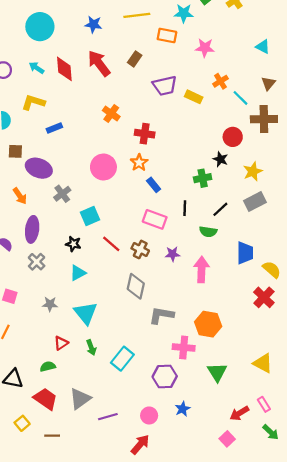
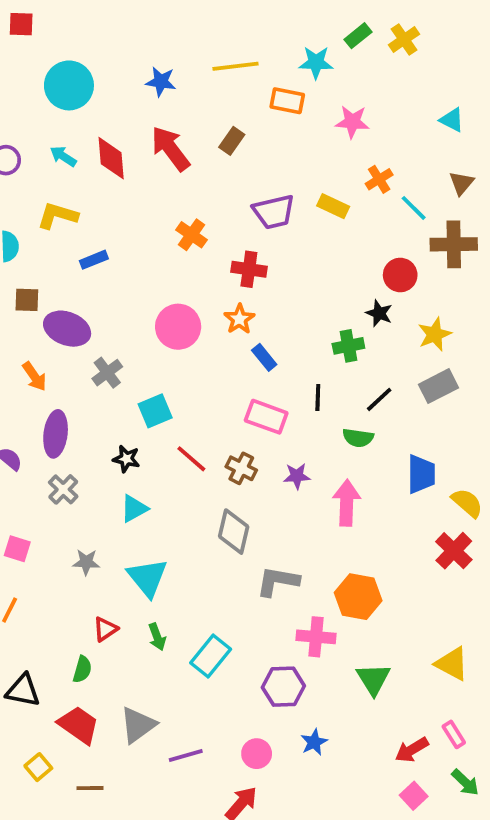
purple trapezoid: (165, 86) -> (274, 212), moved
green semicircle: (48, 366) -> (82, 669), turned 120
pink square: (227, 439) -> (414, 796), moved

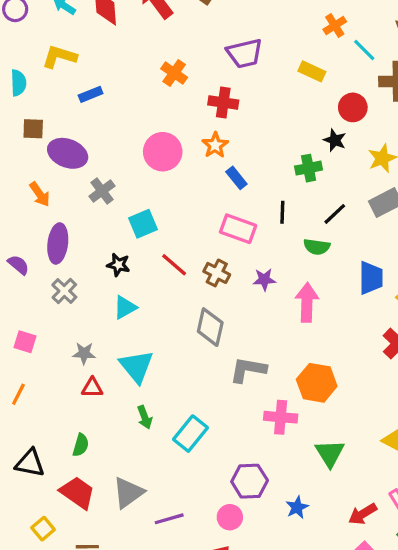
yellow rectangle: (333, 206) -> (312, 71), moved
red triangle: (105, 629) -> (92, 388), moved, turned 35
purple hexagon: (283, 687) -> (250, 481), moved
blue star: (314, 742) -> (297, 507), moved

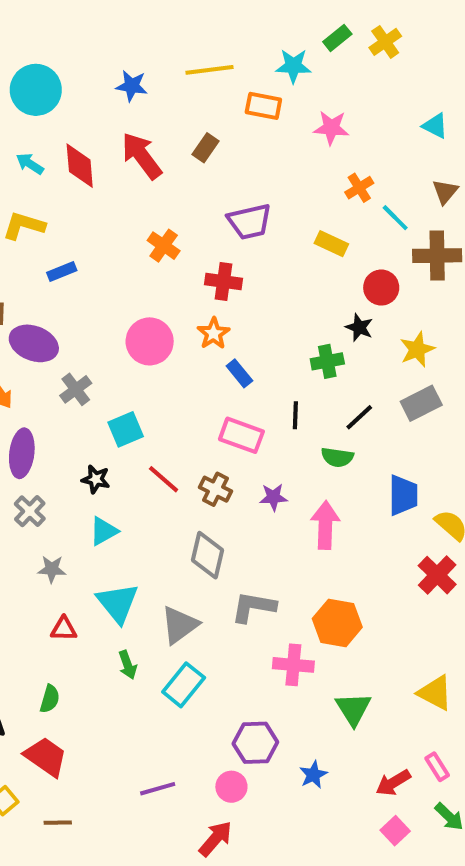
gray star: (84, 353) -> (52, 569), moved
gray triangle: (128, 493) -> (180, 625), moved

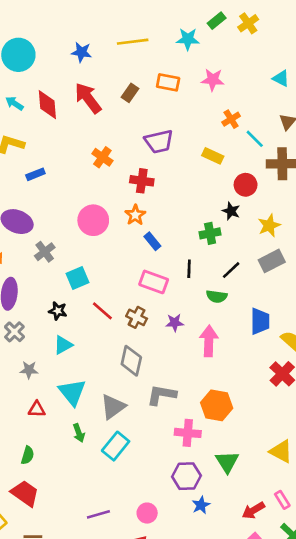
orange rectangle: (263, 106) -> (168, 82), moved
purple hexagon: (255, 743) -> (186, 476), moved

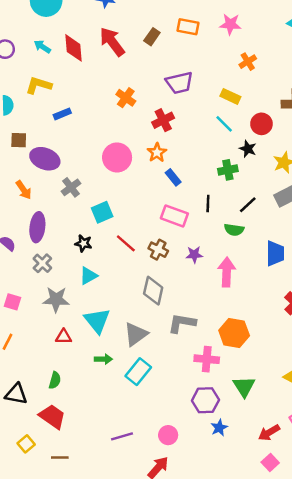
cyan line: (255, 139) -> (224, 124), moved
red cross: (142, 181) -> (163, 120), turned -35
gray star: (29, 370) -> (56, 299), size x1.5
green arrow: (79, 433) -> (103, 359), turned -70

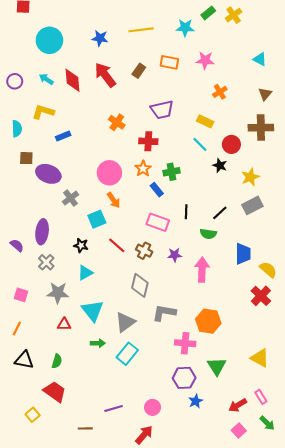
red cross: (163, 120) -> (148, 141), turned 30
green cross: (228, 170) -> (171, 172), moved
orange arrow: (24, 190) -> (114, 200), moved
black triangle: (16, 394) -> (24, 360), moved
brown line: (60, 458) -> (85, 428), moved

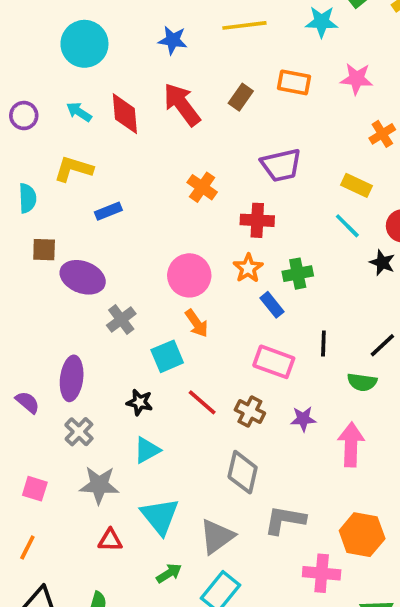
green arrow: (98, 343) -> (169, 573), turned -32

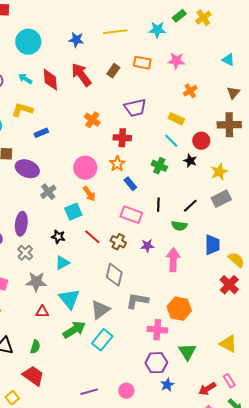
green cross: (298, 274) -> (159, 166), moved, turned 35
green arrow: (169, 573) -> (74, 330), size x1.6

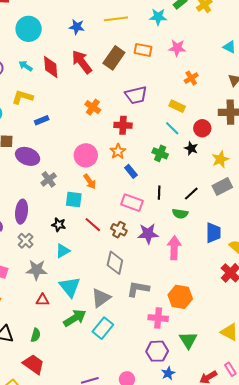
brown rectangle: (113, 71) -> (114, 58), size x1.6
cyan square: (73, 212) -> (74, 200), turned 30
purple star: (147, 246) -> (148, 234), size x1.5

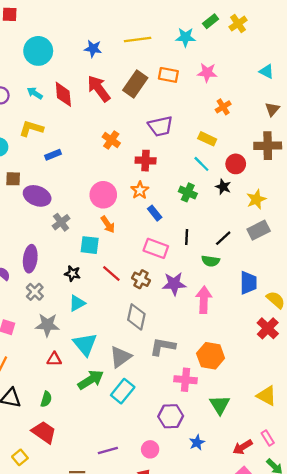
purple hexagon: (157, 351) -> (171, 416), moved

